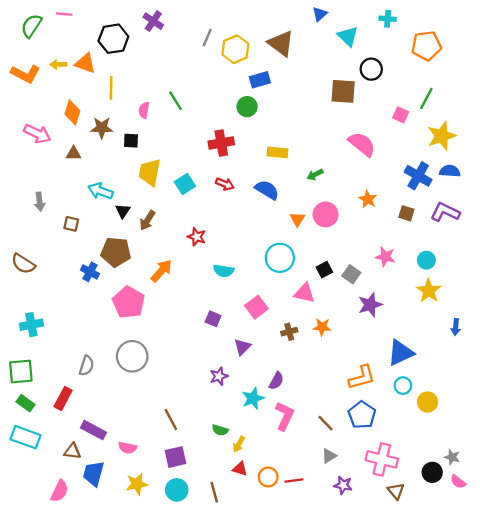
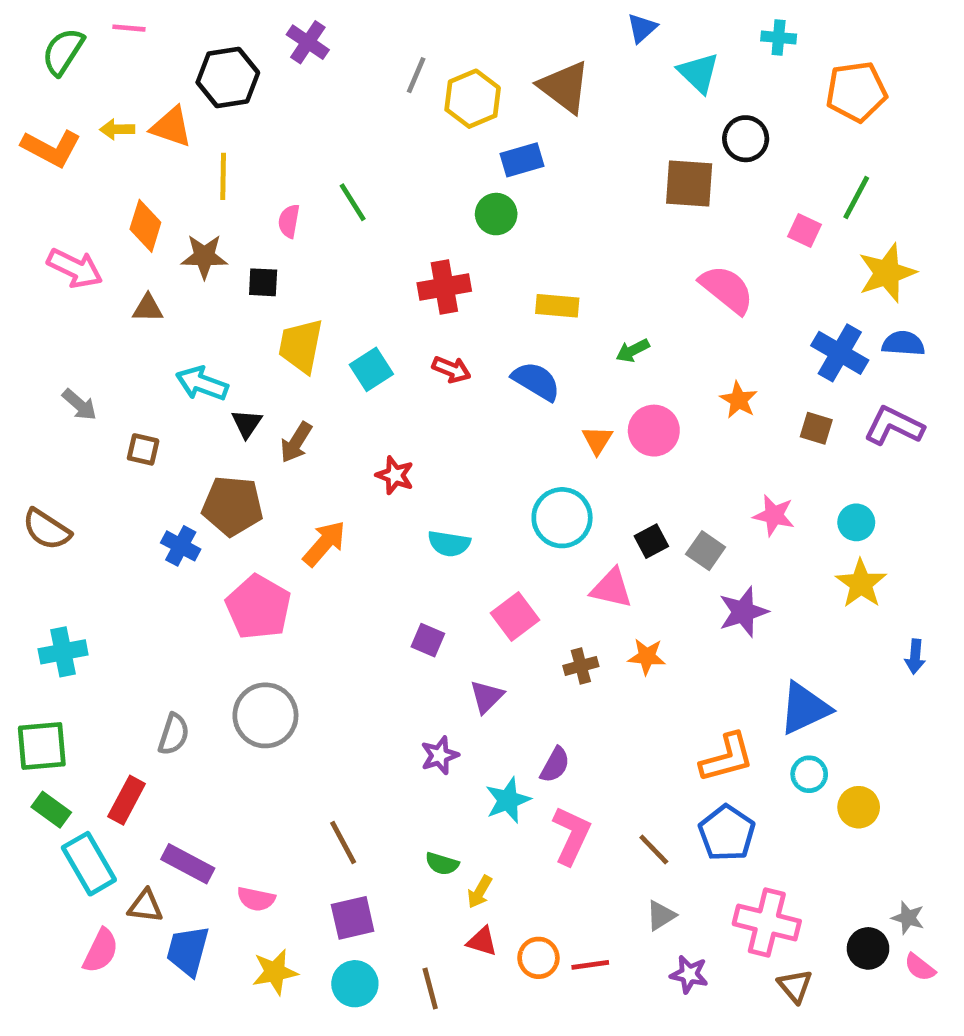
gray arrow: (40, 202) -> (80, 405), turned -42
cyan rectangle: (26, 437) -> (89, 864), moved, turned 40
pink semicircle: (60, 491) -> (101, 951), moved

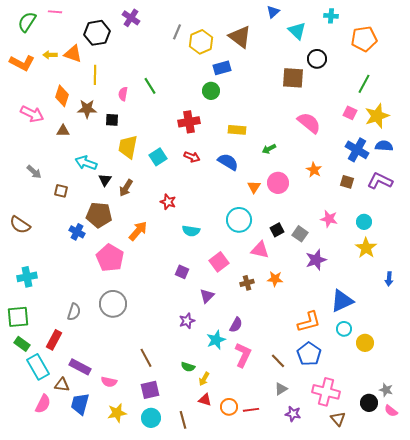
pink square: (804, 231) -> (350, 113), moved

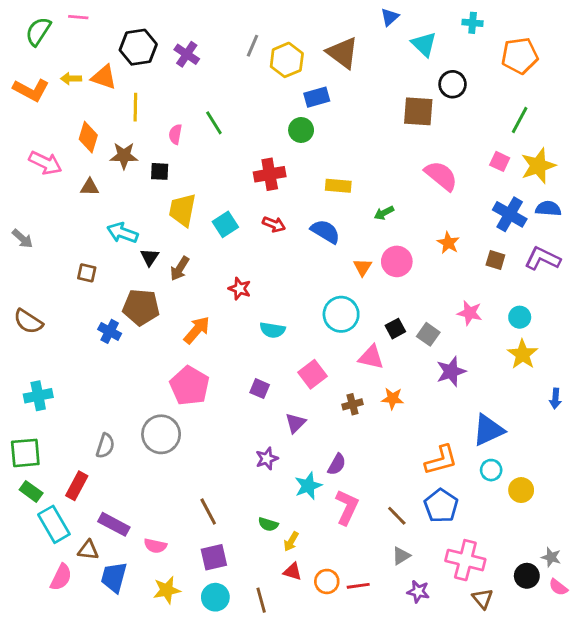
purple cross: (131, 18) -> (187, 54), moved
gray arrow: (34, 172) -> (22, 239), moved
pink pentagon: (110, 258) -> (190, 386), moved

